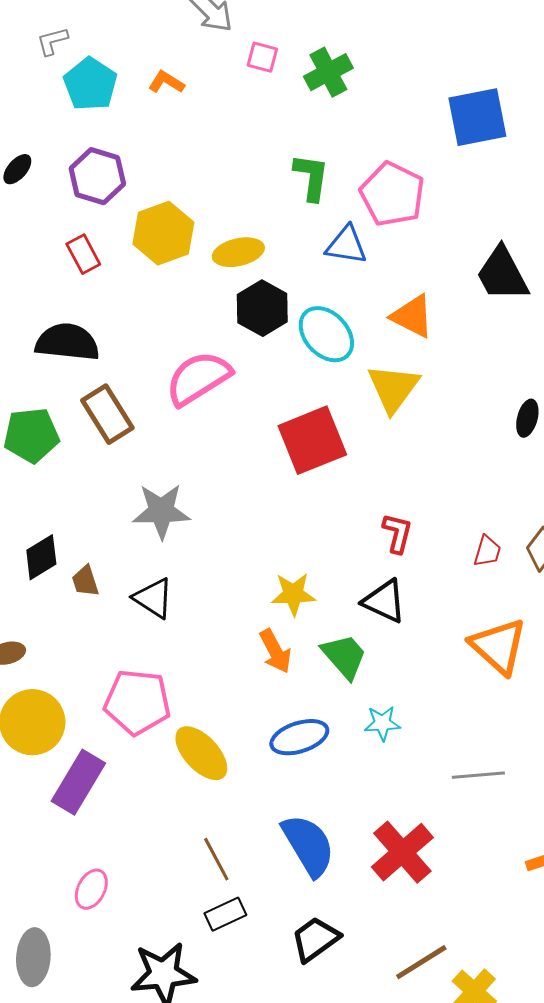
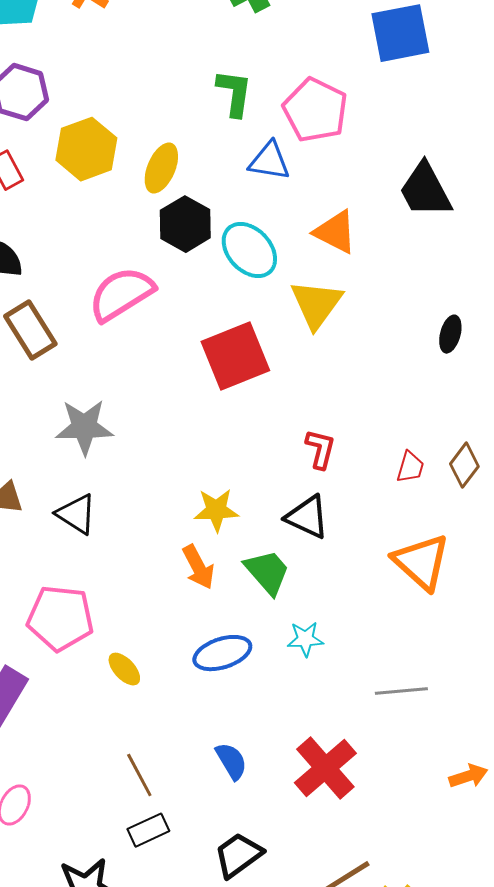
yellow ellipse: (238, 252) -> (161, 168), turned -54
yellow ellipse: (201, 753) -> (124, 669), size x0.6
blue semicircle: (308, 845) -> (231, 761), size x0.6

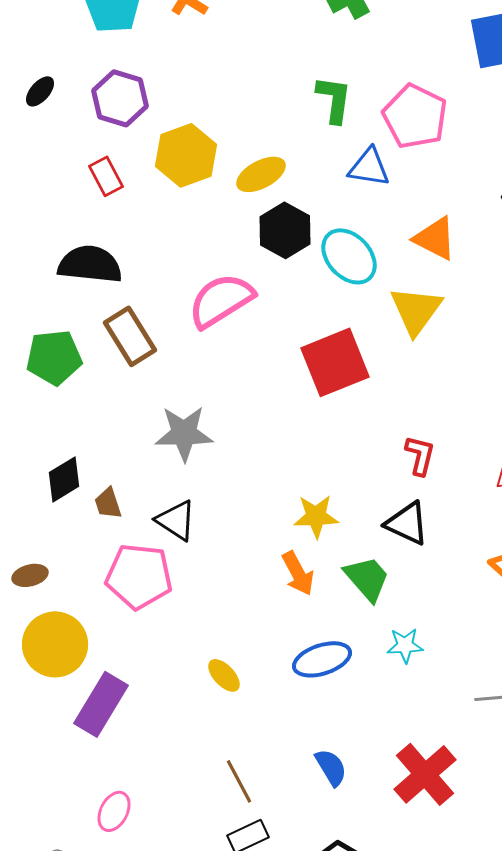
yellow ellipse: (161, 168) -> (261, 174), turned 39
pink pentagon: (60, 618) -> (139, 576), moved

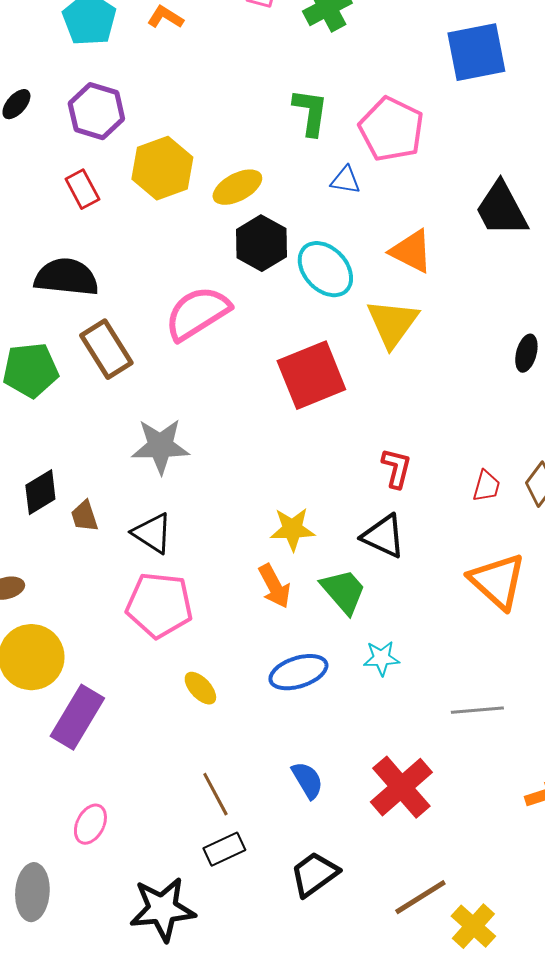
blue triangle: (369, 167) -> (345, 180), size x0.7
pink pentagon: (139, 576) -> (159, 605), moved

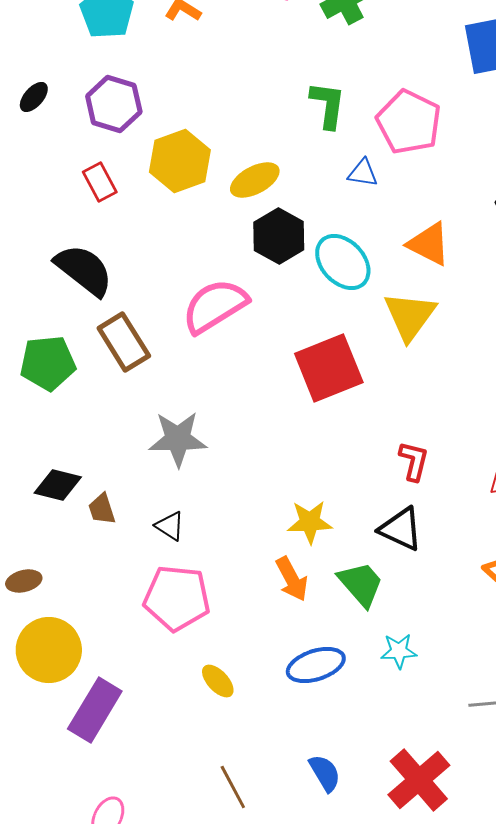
black semicircle: (66, 277) -> (84, 270), turned 32
black diamond: (40, 492) -> (58, 485), turned 45
black triangle: (152, 533) -> (170, 526), size x0.7

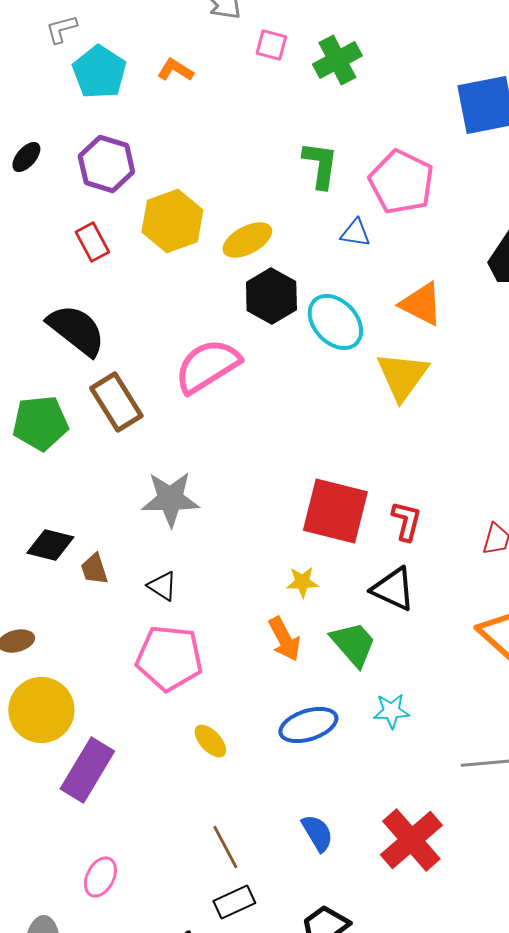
red square: (329, 368) -> (335, 511), moved, turned 36
yellow star: (310, 522) -> (302, 582), size x0.7

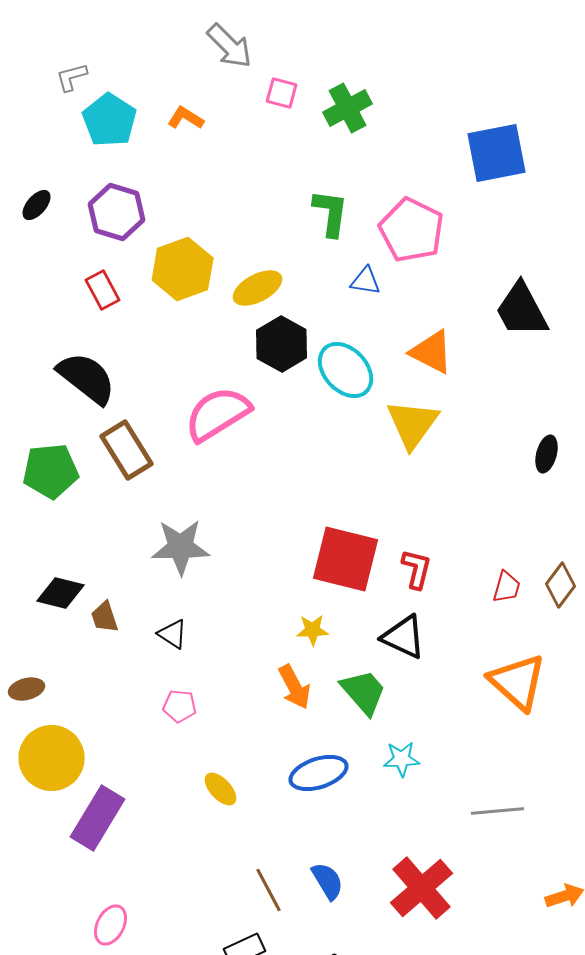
pink pentagon: (169, 658) -> (180, 706), size x0.5
brown line: (225, 847) -> (269, 890), moved

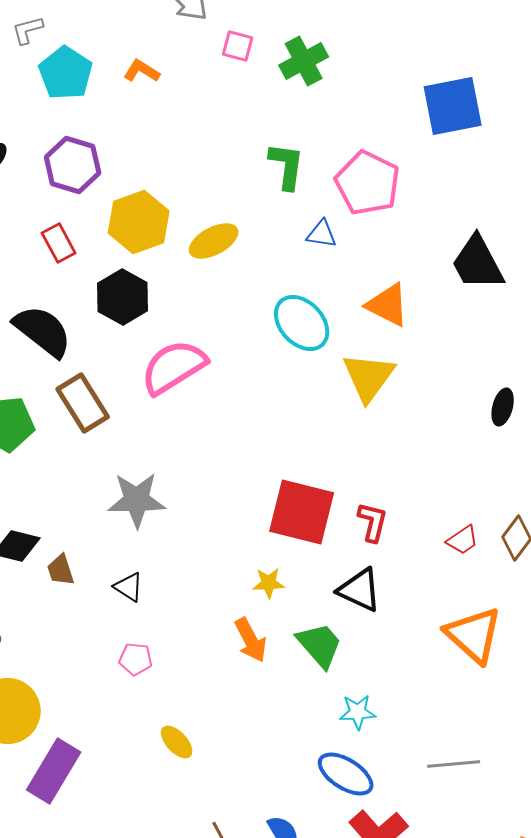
black hexagon: (282, 344) -> (123, 297), moved
red trapezoid: (507, 587) -> (463, 540), turned 40
blue ellipse: (319, 773) -> (346, 774), moved, turned 50

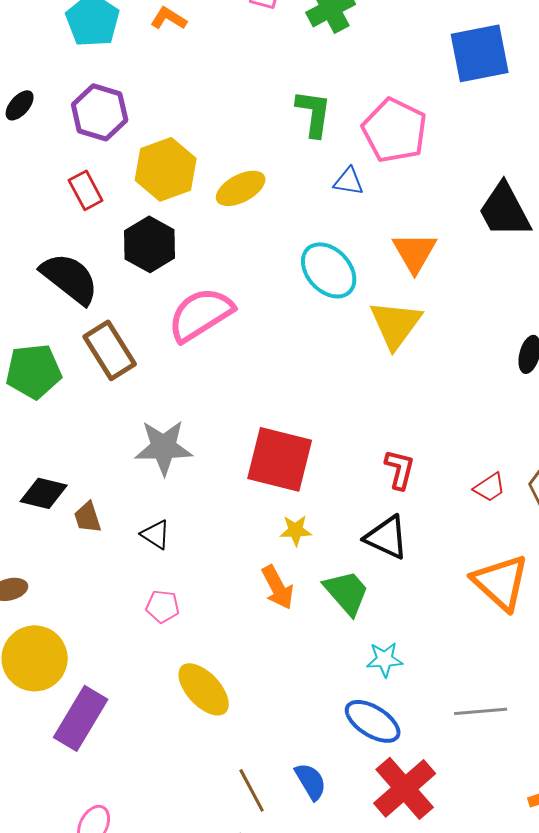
orange triangle: (388, 305) -> (415, 252), turned 33
red square: (302, 512) -> (280, 459), moved
yellow ellipse: (177, 742) -> (204, 689), size x1.6

